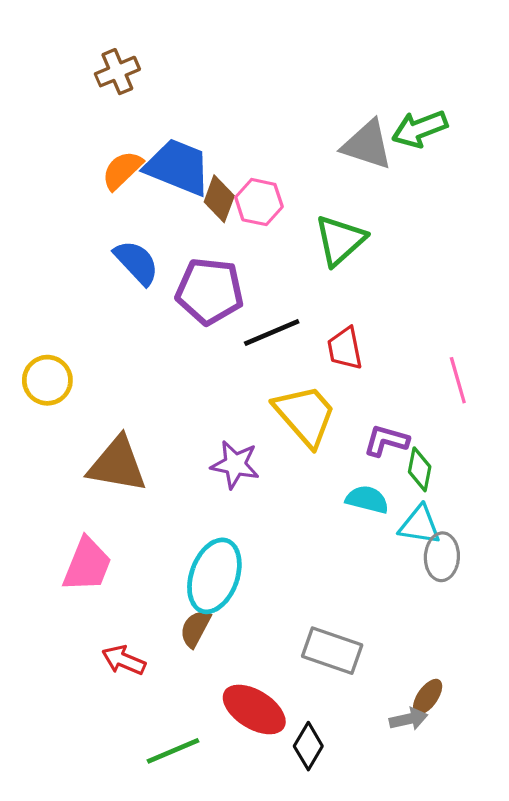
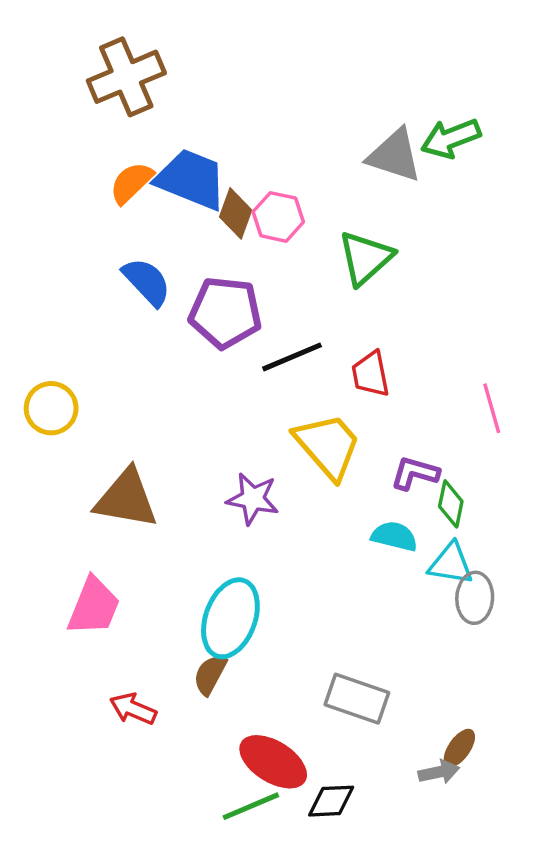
brown cross: (117, 72) -> (126, 77), size x1.6
black diamond: (308, 746) -> (331, 801), turned 57
green line: (173, 751) -> (251, 806), moved

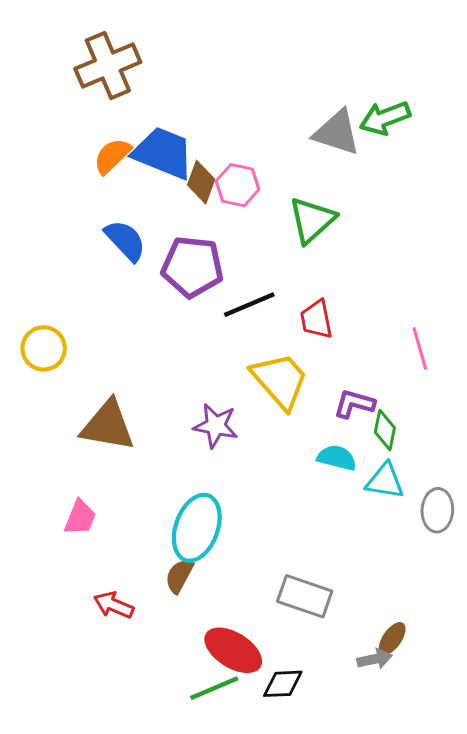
gray ellipse: (475, 598) -> (437, 510), moved
pink trapezoid: (94, 606) -> (80, 518), size x0.7

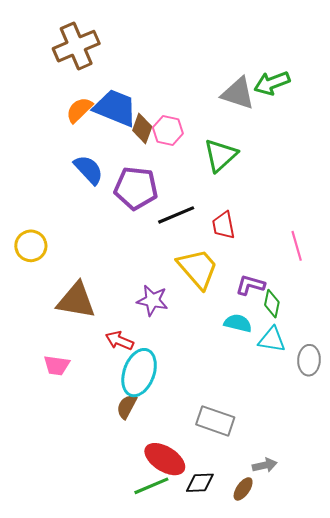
pink trapezoid: (80, 518) -> (57, 365), turned 76
red arrow: (114, 605) -> (119, 341), moved
brown ellipse: (392, 639) -> (243, 489), moved

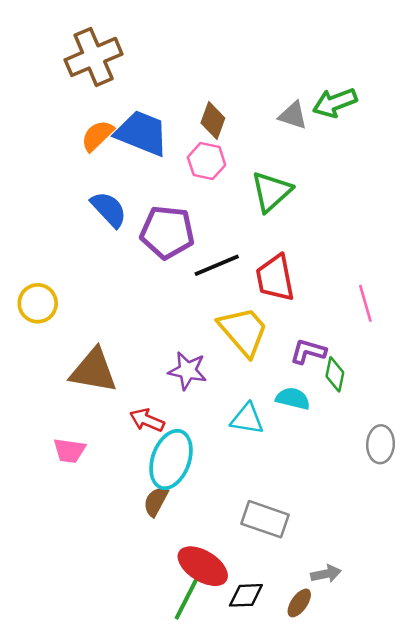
gray triangle: (238, 93) -> (293, 115), size x0.7
brown diamond: (142, 128) -> (213, 120), moved
red trapezoid: (224, 225) -> (275, 278), size x1.4
cyan triangle: (272, 340) -> (247, 419), moved
green line: (151, 486) -> (186, 599), turned -40

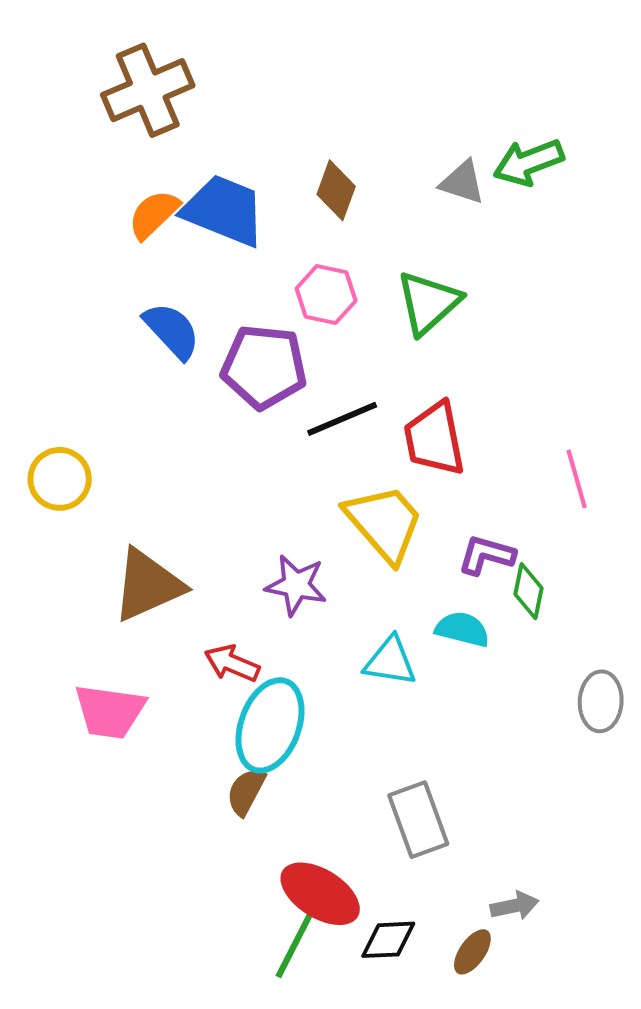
pink hexagon: (207, 161) -> (326, 295), moved
brown triangle: (94, 371) -> (148, 585), turned -34
pink trapezoid: (69, 451) -> (110, 711), size x1.4
gray rectangle: (265, 519) -> (418, 820), turned 51

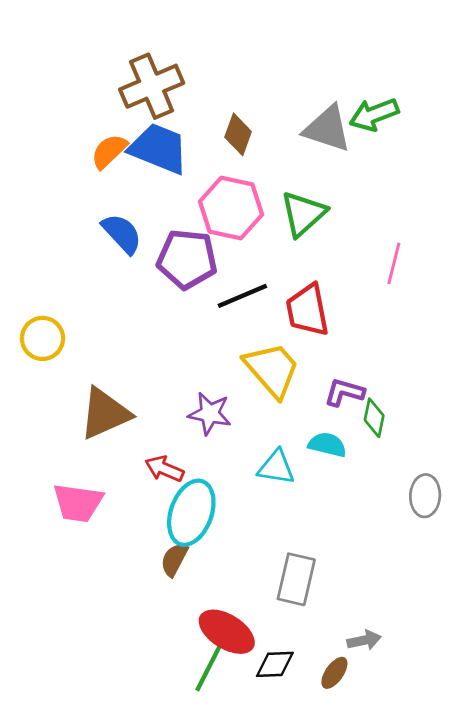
brown cross: (148, 90) -> (152, 86), moved
gray triangle: (462, 182) -> (327, 129), size x1.5
pink hexagon: (326, 295) -> (231, 208), size x1.5
pink line: (577, 479) -> (394, 263), moved, turned 30
gray rectangle: (418, 820) -> (296, 579), turned 33

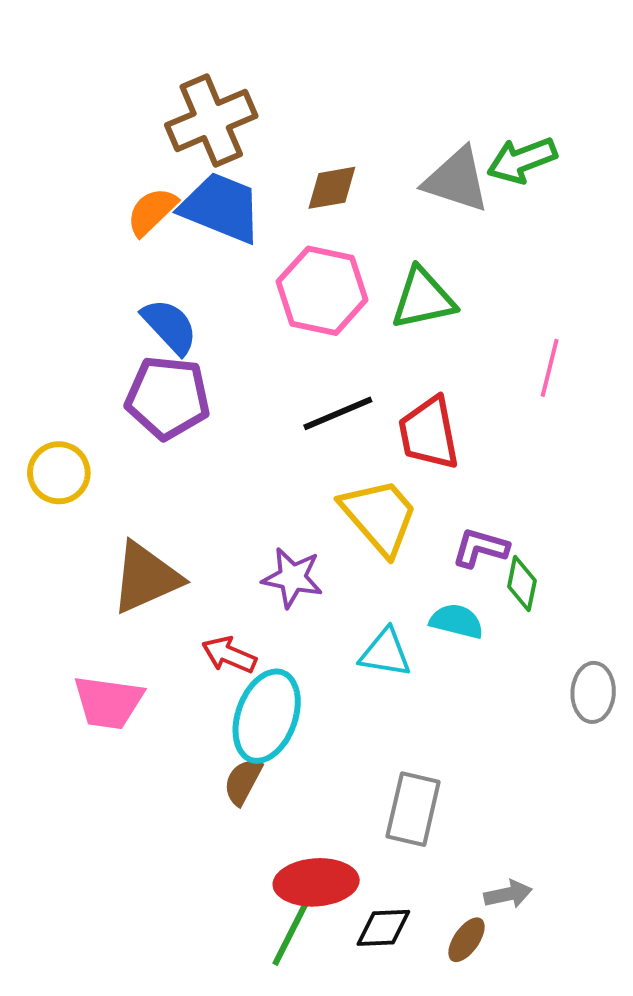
brown diamond: (238, 134) -> (332, 188), turned 60
green triangle: (303, 214) -> (423, 299), turned 30
purple pentagon: (187, 259) -> (168, 398), moved
red ellipse: (227, 632) -> (316, 882), turned -36

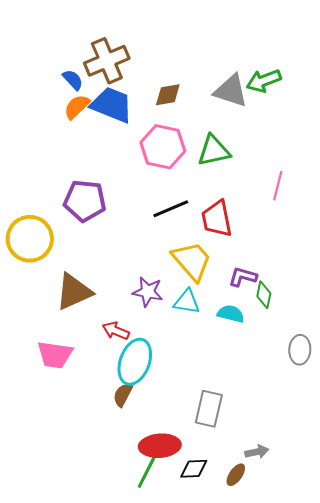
blue semicircle: (170, 326) -> (73, 80), moved, size x0.7
yellow circle: (59, 473) -> (30, 239), size x1.5
cyan triangle: (385, 653) -> (187, 302), moved

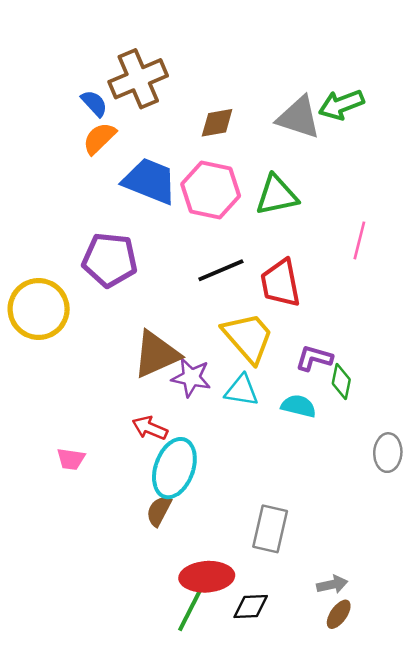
blue trapezoid: (112, 105) -> (150, 181), moved
brown triangle: (74, 292) -> (156, 354), moved
pink trapezoid: (55, 355) -> (71, 459), size x0.6
brown ellipse: (236, 475) -> (339, 614), moved

